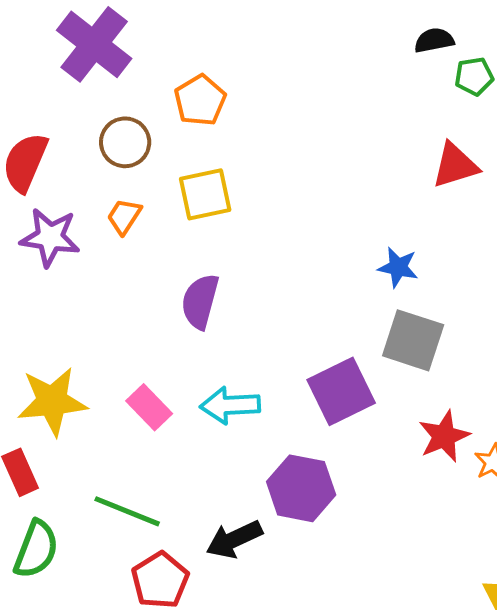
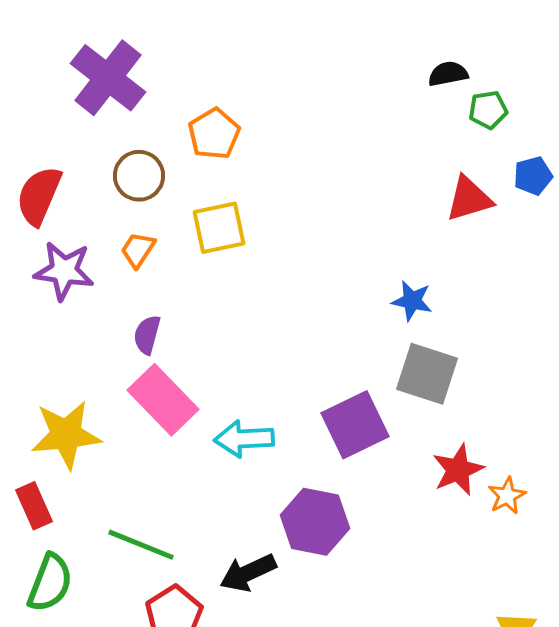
purple semicircle: (200, 301) -> (147, 335), moved, size x0.7
pink rectangle: (149, 407) -> (163, 400), moved, size x1.5

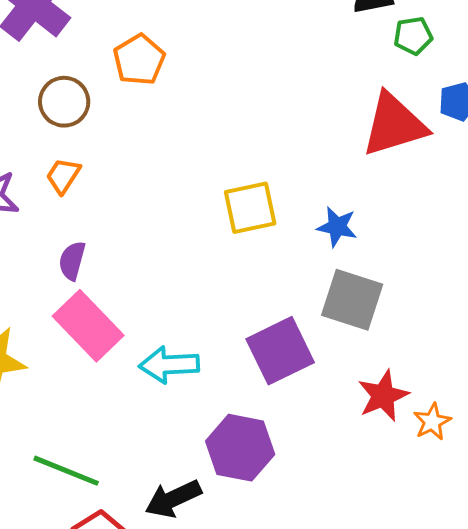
red triangle: (469, 199) -> (394, 125), size x1.4
yellow square: (219, 228) -> (250, 208), moved

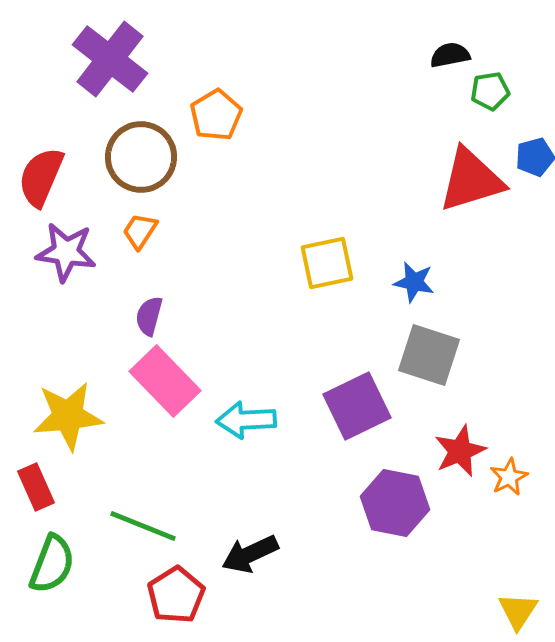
brown circle: (64, 102) -> (141, 157), size x1.4
purple hexagon: (240, 448) -> (395, 503), moved

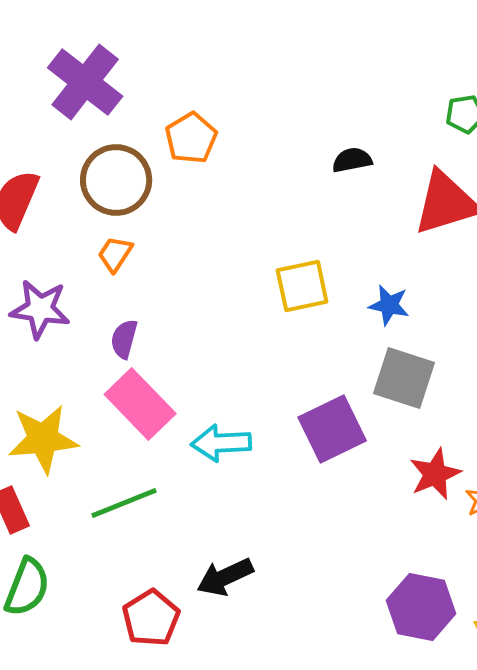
black semicircle: (450, 55) -> (352, 160), moved
purple star: (66, 252) -> (40, 309), moved
purple hexagon: (395, 503) -> (421, 607), moved
green line: (143, 526) -> (124, 503), moved, turned -44

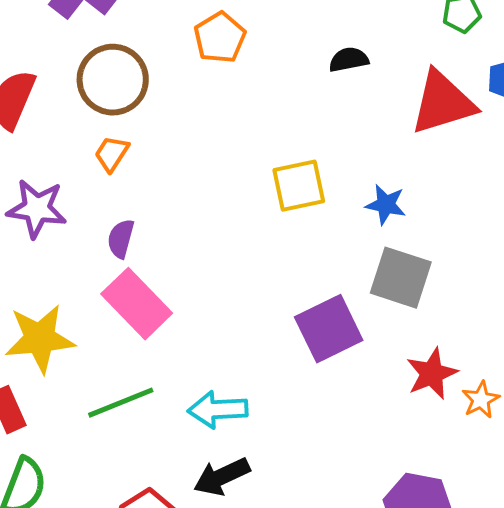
orange pentagon: (191, 138) -> (220, 38), moved
cyan arrow: (221, 443) -> (218, 410), moved

